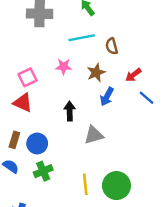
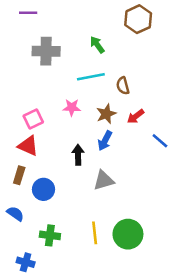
red arrow: (133, 75) -> (136, 116), moved
blue arrow: (107, 97) -> (105, 141), moved
brown rectangle: (14, 140) -> (19, 175), moved
green cross: (43, 171) -> (50, 235), moved, turned 30

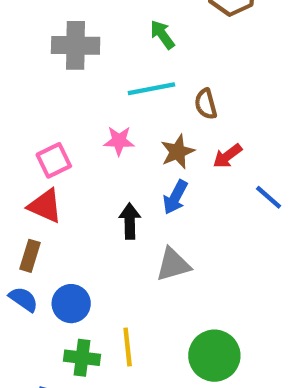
blue circle: (44, 189) -> (71, 304), moved
blue semicircle: (15, 214) -> (23, 299), moved
yellow line: (95, 233) -> (128, 347), moved

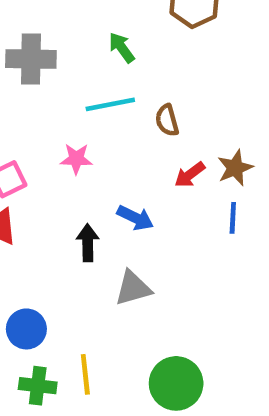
brown star: (177, 152) -> (235, 168), moved
blue arrow: (175, 197) -> (135, 218), turned -92
blue line: (269, 197) -> (233, 218), turned 52

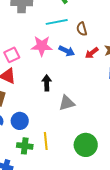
pink star: (76, 159) -> (42, 46), size x1.5
blue arrow: (135, 218) -> (67, 51), moved

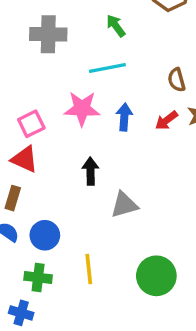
brown semicircle: (82, 29) -> (177, 80), moved
blue arrow: (67, 51) -> (124, 117), turned -112
green cross: (25, 146) -> (38, 277), moved

